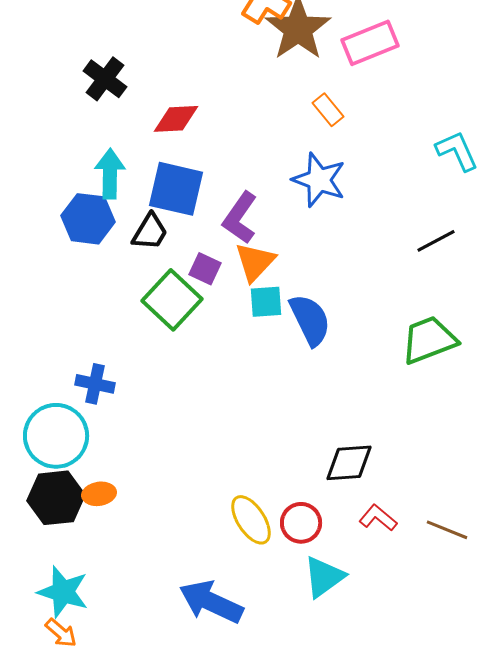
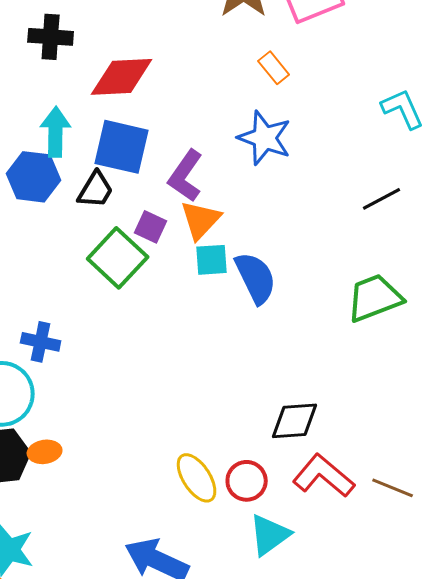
black cross: (105, 79) -> (51, 37), turned -33
red diamond: (176, 119) -> (122, 77), size x1.4
red L-shape: (378, 518) -> (324, 476), size x1.6

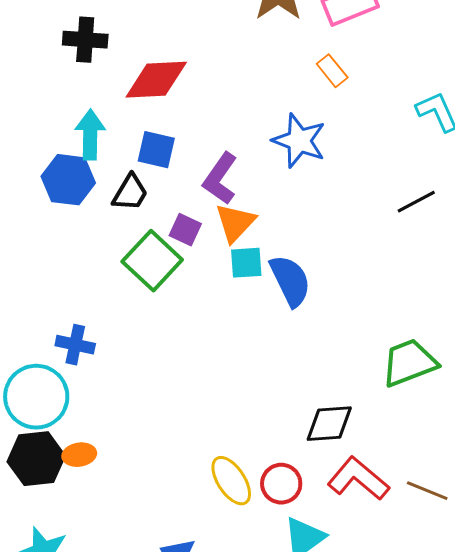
orange rectangle: (274, 68) -> (332, 71), moved
blue square: (122, 147) -> (156, 150), size x0.7
green trapezoid: (375, 298) -> (409, 363), moved

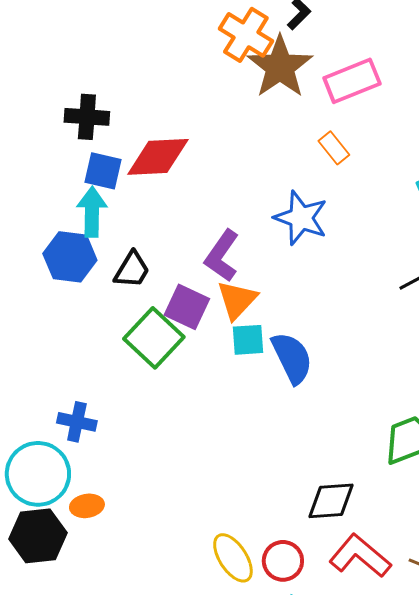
blue square: (156, 150) -> (103, 171), moved
purple square: (185, 230) -> (187, 307), size x1.4
orange ellipse: (79, 455) -> (87, 506), moved

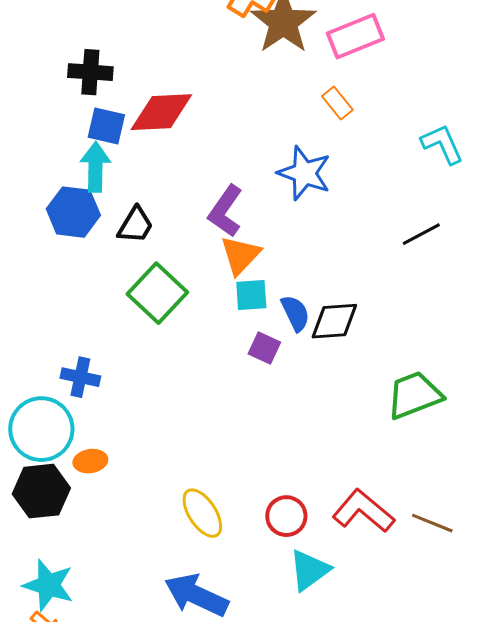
purple square: (187, 307) -> (264, 348), moved, size x0.7
blue semicircle: (292, 358) -> (295, 313), size x0.7
black diamond: (331, 501) -> (334, 321), moved
yellow ellipse: (233, 558) -> (202, 513), moved

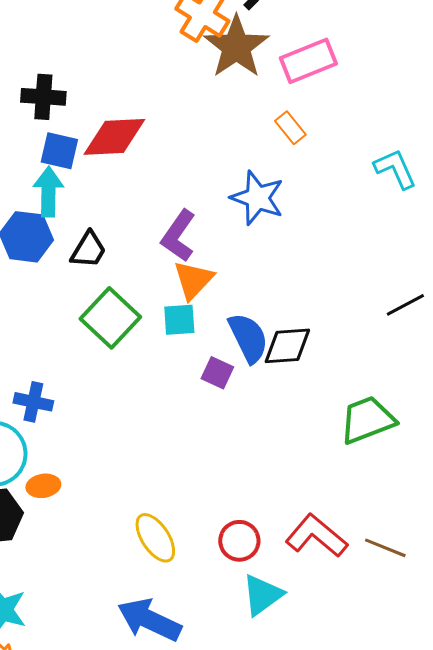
black line: (421, 234) -> (405, 305), moved
cyan square: (251, 295) -> (179, 320), moved
blue semicircle: (295, 313) -> (248, 338), size x1.4

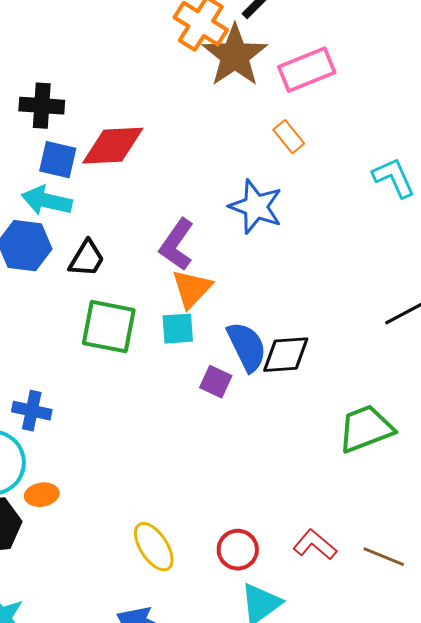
cyan arrow: (48, 192) -> (47, 201), turned -78
green square: (110, 318) -> (109, 327), turned -32
red L-shape: (316, 536) -> (315, 545), size x0.7

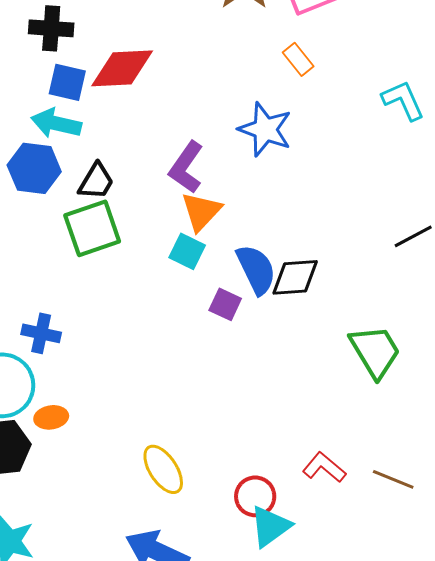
green square: (109, 327) -> (92, 228), moved, turned -30
cyan square: (178, 329) -> (187, 251), turned 30
green trapezoid: (366, 429) -> (375, 351), turned 80
red circle: (238, 550) -> (255, 496), moved

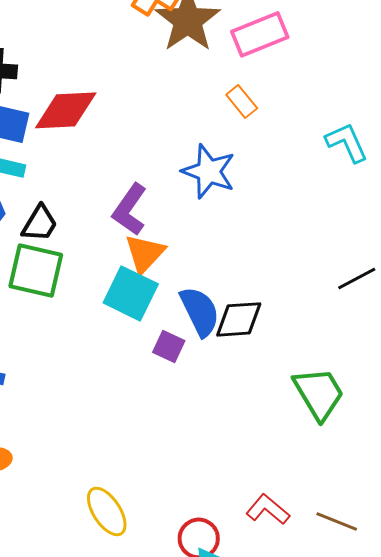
green square: (92, 228) -> (36, 270), turned 32
cyan square: (187, 251) -> (131, 293), size x1.5

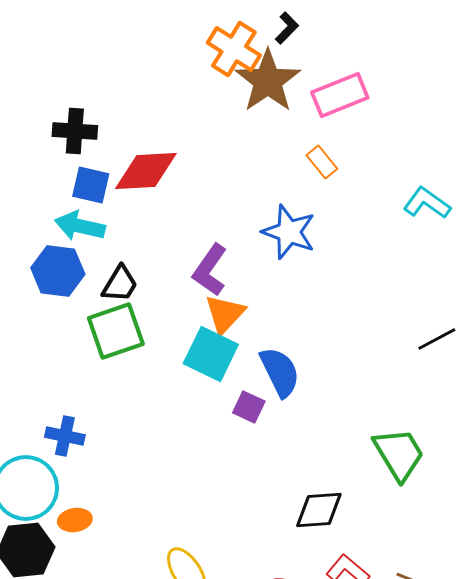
cyan L-shape: (347, 142) -> (427, 203), turned -30
green square: (36, 270) -> (116, 331), turned -32
black diamond: (239, 319) -> (319, 510), moved

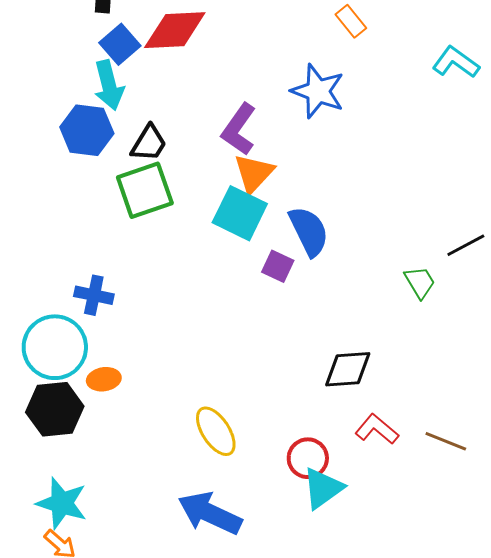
blue square: (91, 185) -> (120, 44), turned 36
cyan arrow: (80, 226) -> (109, 85), turned -117
black line: (437, 339) -> (466, 245), moved
green trapezoid: (399, 454) -> (420, 282), moved, size x0.6

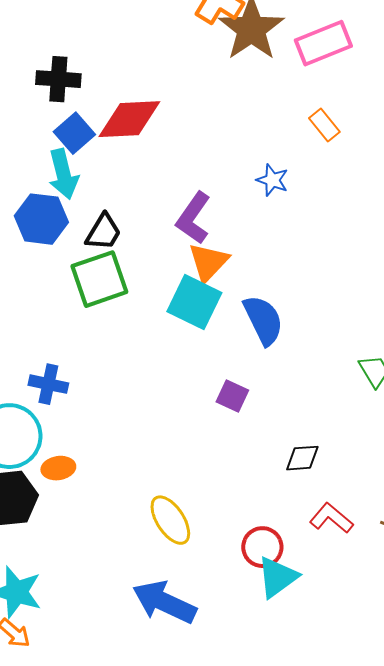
orange rectangle: (351, 21) -> (324, 125), moved
blue star: (318, 91) -> (272, 180), size x0.6
purple square: (278, 266) -> (232, 396), moved
black diamond: (348, 369) -> (302, 458), size x0.7

